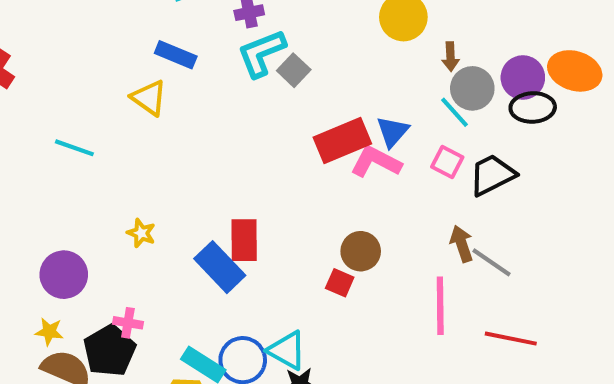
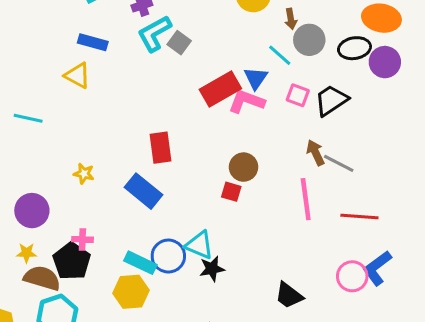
purple circle: (523, 78) -> (385, 62), moved
cyan line: (455, 112) -> (280, 55), moved
red rectangle: (244, 240) -> (161, 148), moved

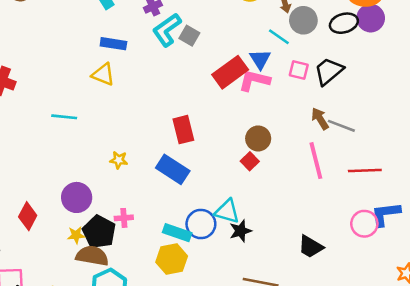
purple circle: (385, 62) -> (371, 18), moved
red square: (231, 192) -> (250, 161), turned 36
black pentagon: (72, 261) -> (99, 232), moved
blue L-shape: (377, 268) -> (386, 214), turned 36

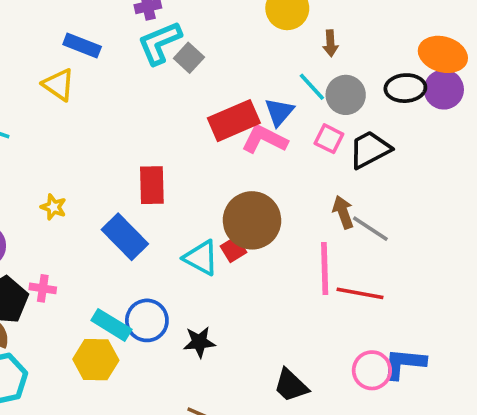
gray circle: (303, 20) -> (346, 95), moved
brown circle: (258, 138) -> (252, 220), size x1.6
red line: (365, 170) -> (360, 293), moved
cyan triangle: (227, 211) -> (201, 258), moved

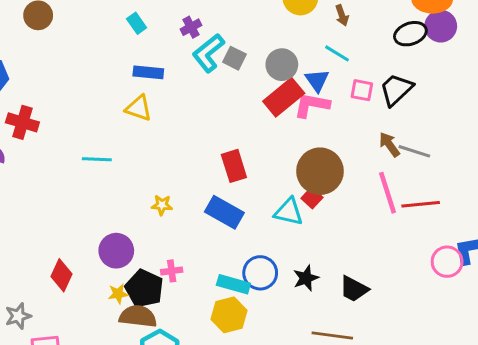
gray circle: (346, 95) -> (282, 65), moved
black trapezoid: (291, 385) -> (354, 289), moved

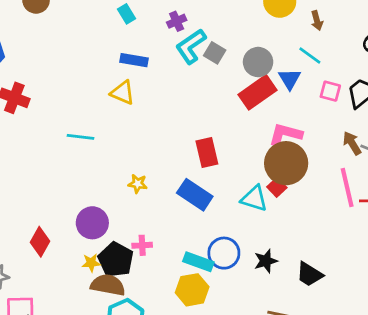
pink L-shape: (312, 105) -> (285, 134), moved

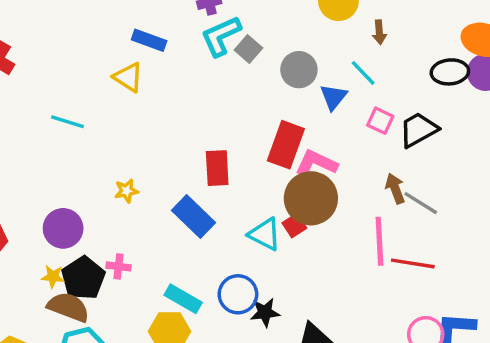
red rectangle: (258, 92) -> (286, 145), moved, turned -45
yellow star: (138, 184) -> (126, 191), turned -30
blue circle: (224, 253) -> (238, 294), moved

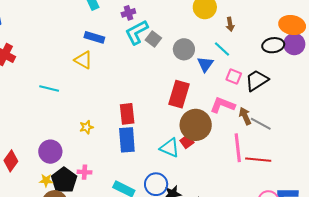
pink L-shape: (316, 163) -> (223, 105), moved
red rectangle: (217, 168) -> (127, 114), moved
blue rectangle: (193, 217) -> (127, 140), turned 45

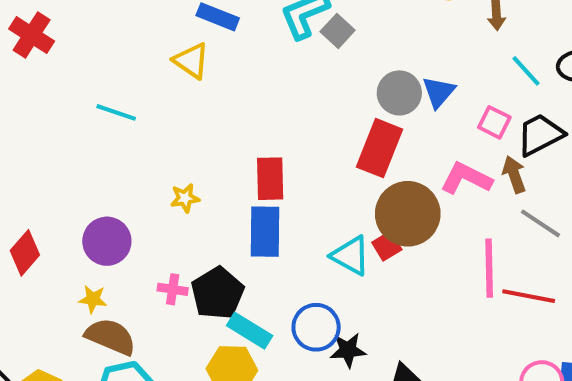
gray circle: (184, 49) -> (399, 93), moved
cyan line: (222, 49) -> (526, 71), moved
brown arrow: (245, 116) -> (514, 175), moved
black pentagon: (64, 180) -> (217, 293), moved

